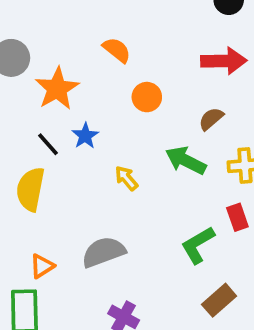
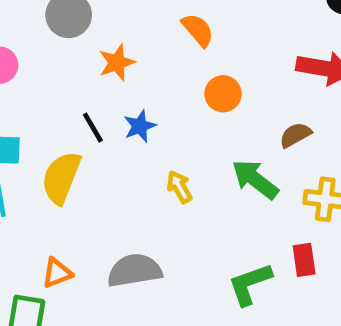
orange star: (57, 89) -> (117, 63), size x0.7

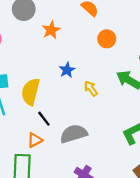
blue star: (140, 126) -> (67, 70), moved
black line: (93, 128) -> (44, 119), moved

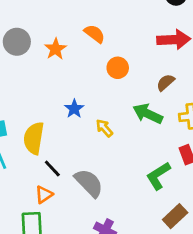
orange star: (51, 30) -> (55, 49), moved
gray semicircle: (74, 134) -> (89, 183), turned 68

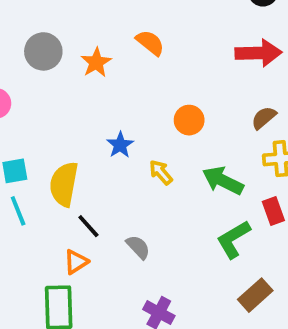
orange circle: (118, 68) -> (189, 120), moved
brown semicircle: (165, 82) -> (264, 118), moved
green arrow: (148, 114) -> (223, 181), moved
gray semicircle: (89, 183) -> (138, 247), size x0.6

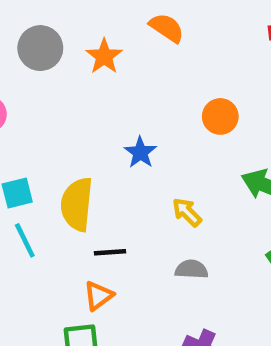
yellow arrow: (161, 172) -> (187, 212), moved
black line: (88, 226) -> (110, 252), turned -48
gray semicircle: (138, 247) -> (191, 269), moved, turned -40

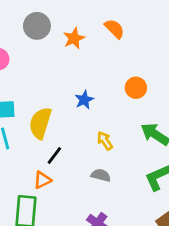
black line: (110, 252) -> (54, 156), turned -60

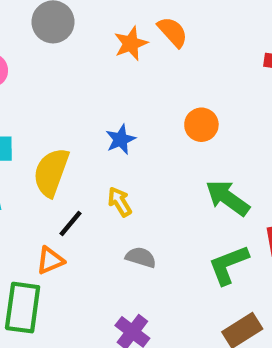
orange star: (74, 38) -> (131, 43), moved
yellow arrow: (105, 141) -> (120, 202), moved

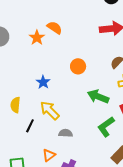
yellow semicircle: (51, 172) -> (15, 105), size x0.7
yellow arrow: (120, 202) -> (50, 110), size x1.5
orange triangle: (50, 260) -> (49, 155), moved

